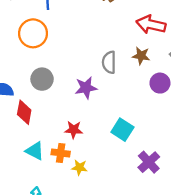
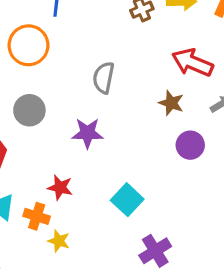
gray semicircle: (109, 62) -> (104, 78), moved

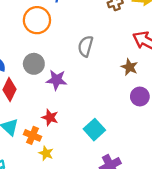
purple star: (87, 133) -> (56, 80), moved

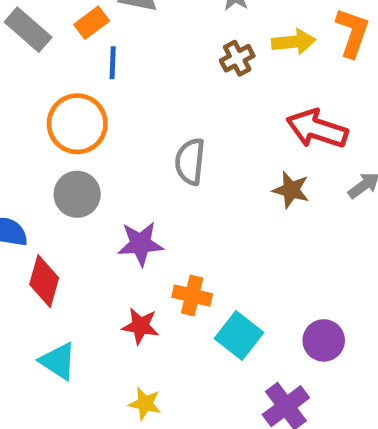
gray circle: (34, 64) -> (77, 194), moved
purple circle: (140, 97) -> (324, 340), moved
orange cross: (33, 135) -> (192, 296), moved

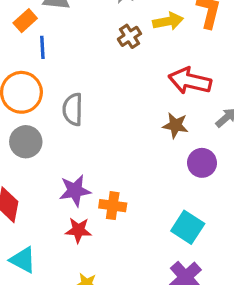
gray semicircle: (190, 162) -> (73, 109), moved
purple star: (141, 244) -> (75, 191), moved
cyan square: (239, 336) -> (188, 227), moved
purple circle: (324, 340) -> (202, 163), moved

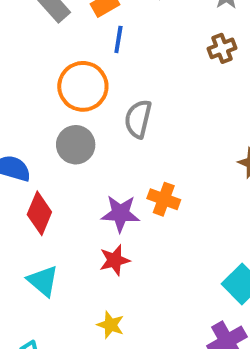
orange cross: (113, 206) -> (164, 199), moved
red star: (78, 230) -> (115, 260), turned -30

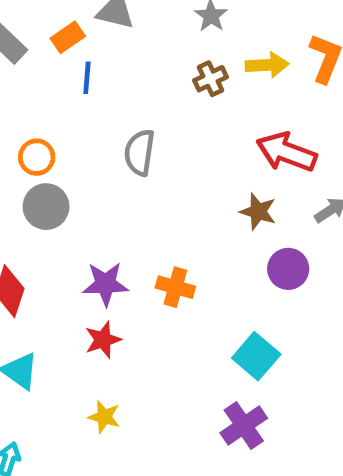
orange circle: (83, 86) -> (37, 157), moved, size x0.6
gray semicircle: (138, 119) -> (139, 152), moved
orange cross: (164, 199) -> (175, 287), moved

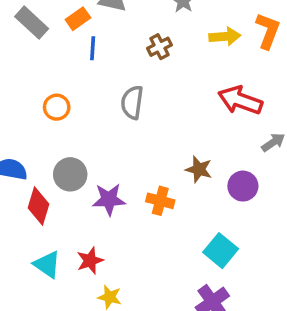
brown cross: (210, 79) -> (159, 47), moved
gray circle: (46, 207) -> (70, 174), moved
brown star: (258, 212) -> (199, 169), moved
red star: (103, 340) -> (90, 261), moved

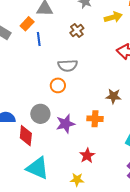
gray semicircle: (132, 102) -> (68, 66), turned -90
orange circle: (57, 107) -> (58, 85), moved
red star: (90, 261) -> (87, 156), moved
cyan triangle: (47, 265) -> (38, 168), size x1.4

